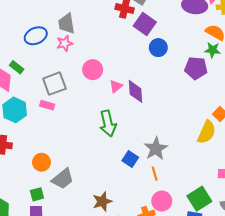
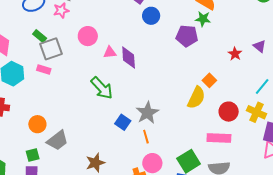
green rectangle: (17, 67) -> (40, 36), moved
pink triangle: (116, 86) -> (110, 52), turned 32
green arrow: (108, 124) -> (102, 88), turned -30

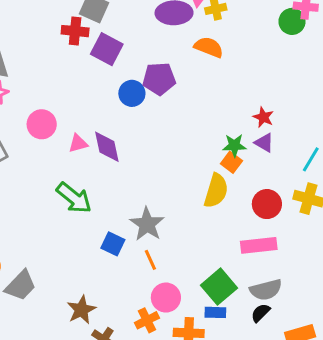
blue circle: (151, 16) -> (132, 93), moved
green star: (203, 19) -> (234, 145), moved
purple pentagon: (187, 36) -> (159, 79), moved
purple triangle: (259, 46) -> (264, 143), moved

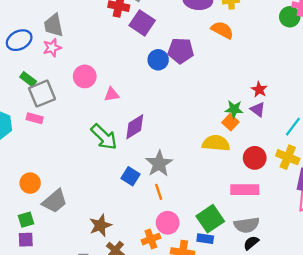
purple diamond: (107, 147) -> (135, 127), moved, turned 64
yellow semicircle: (216, 191) -> (216, 143), turned -108
black semicircle: (260, 313) -> (251, 243), moved

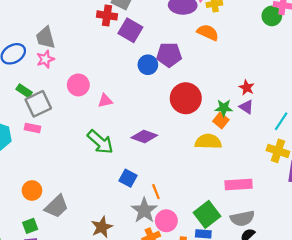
purple diamond: (135, 127) -> (144, 137), moved, turned 55
red circle: (255, 158) -> (186, 98), moved, size x1.4
gray star: (159, 164) -> (144, 210), moved

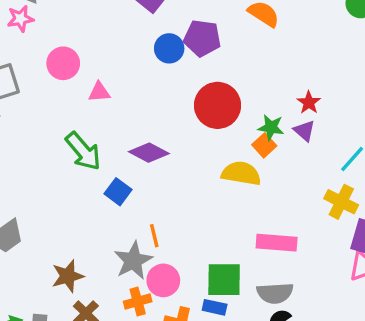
blue square: (128, 178) -> (118, 192), moved
green square: (207, 214) -> (224, 280), turned 30

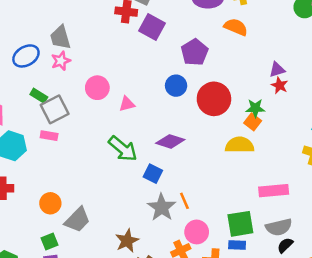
purple pentagon: (202, 38) -> (195, 52), turned -30
blue circle: (169, 48) -> (176, 86), moved
purple triangle: (304, 131) -> (277, 70), moved, turned -49
gray star: (133, 261) -> (162, 207), moved

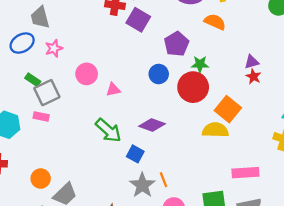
gray trapezoid: (60, 37) -> (40, 17), moved
green star: (255, 108) -> (200, 64), moved
orange square: (253, 122) -> (228, 109), size x1.6

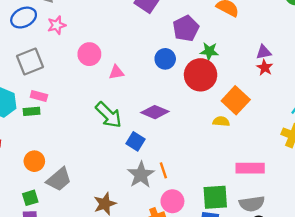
green rectangle: (33, 80) -> (32, 111), moved, turned -42
gray square: (47, 93) -> (30, 61), moved
yellow semicircle: (215, 130) -> (221, 121), size x0.6

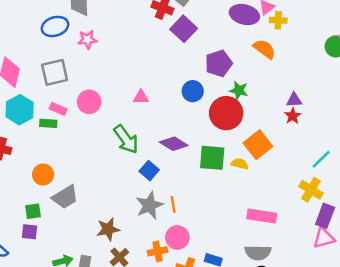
pink circle: (89, 54) -> (89, 102), moved
green square: (215, 197) -> (212, 158), moved

